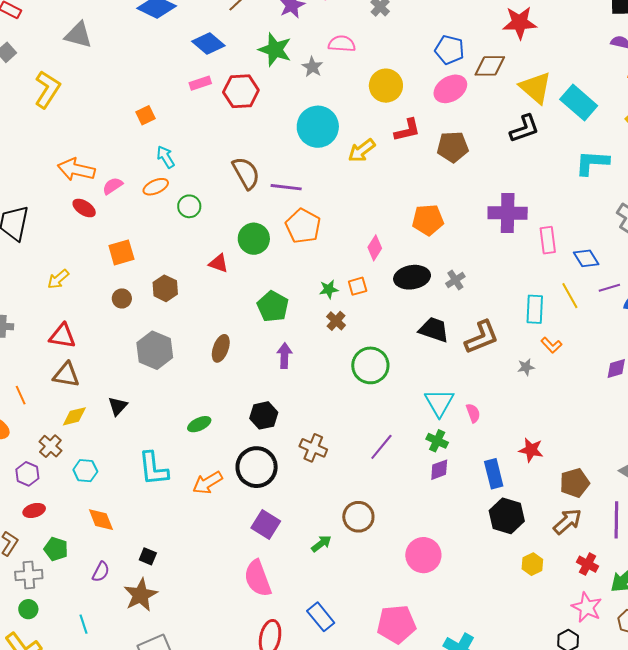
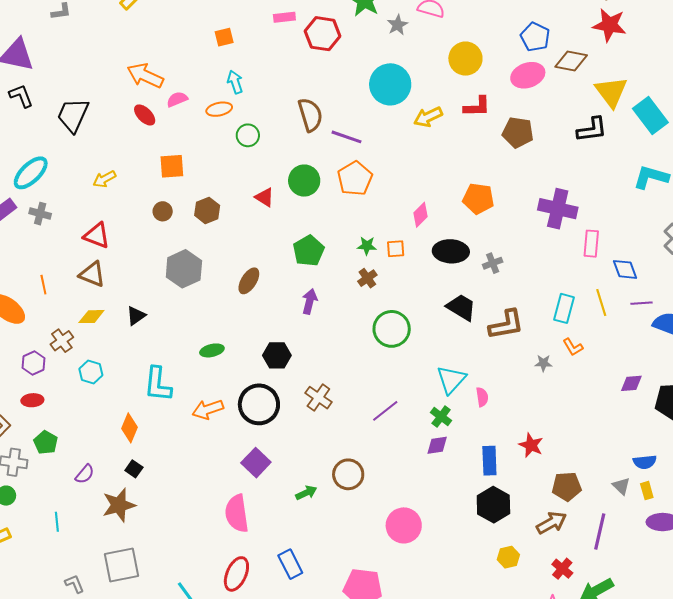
orange diamond: (101, 520) -> (130, 428), moved, turned 32

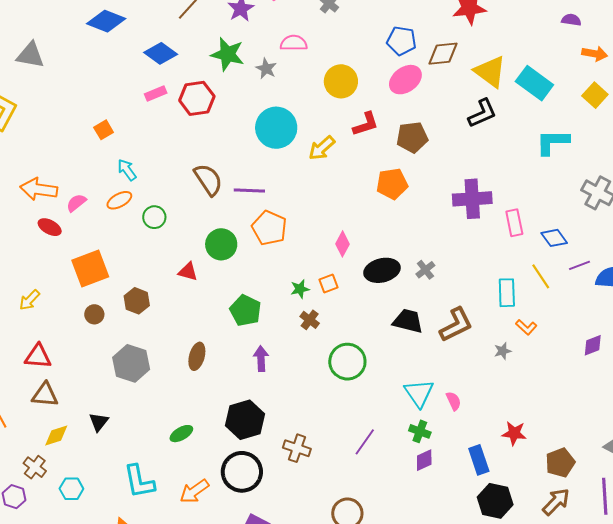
orange square: (172, 166) -> (90, 268), size x1.4
orange pentagon: (478, 199) -> (392, 184), moved
black hexagon: (277, 355) -> (245, 420), size x1.4

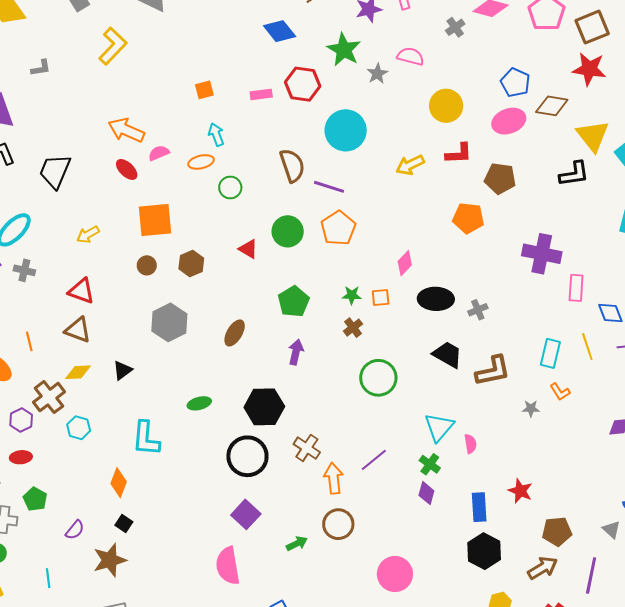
pink rectangle: (156, 94) -> (261, 94), moved
cyan circle: (276, 128) -> (346, 130), moved
purple diamond: (424, 460) -> (426, 493), turned -65
brown cross: (35, 467) -> (49, 397), size x1.4
orange arrow: (194, 491) -> (334, 478), moved, turned 104

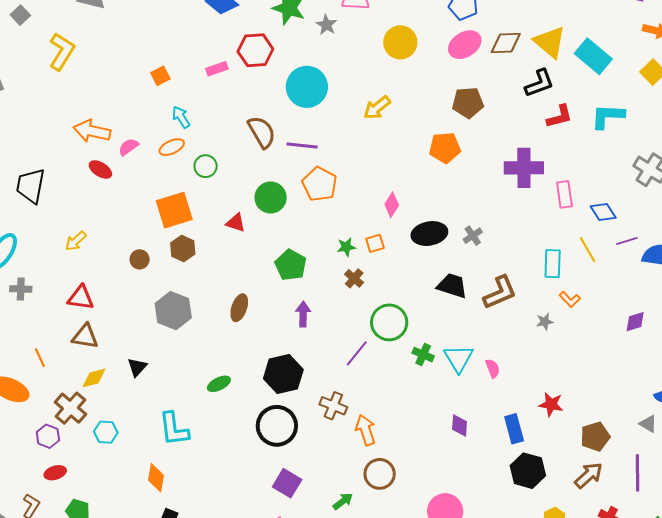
brown diamond: (552, 106) -> (506, 43), moved
red L-shape: (459, 154) -> (560, 116), moved
orange square: (155, 220) -> (174, 210), moved
purple line: (374, 460) -> (357, 353), moved
green cross: (430, 464) -> (423, 355), moved

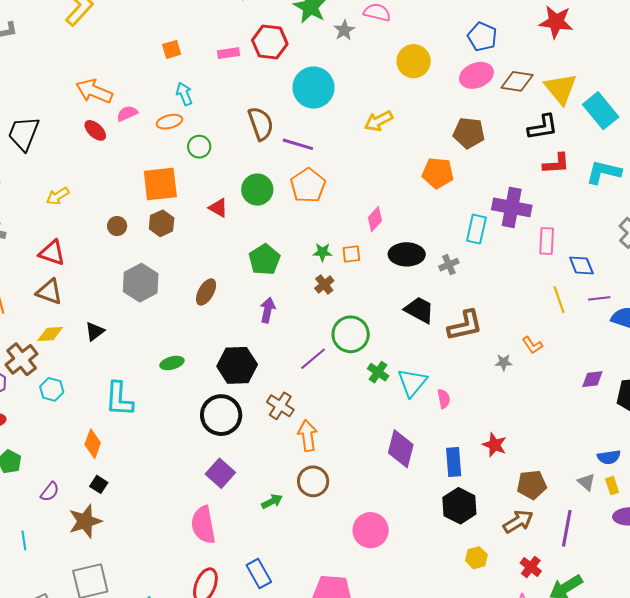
cyan rectangle: (553, 264) -> (476, 229), moved
purple diamond: (460, 426) -> (401, 449), size x1.6

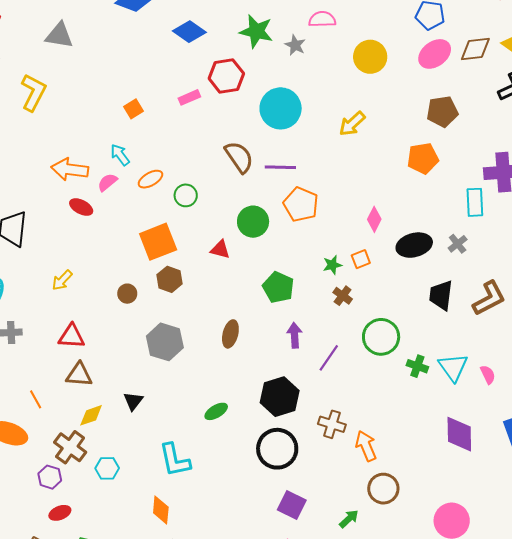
cyan arrow: (184, 94) -> (120, 155), moved
black trapezoid: (419, 310) -> (441, 295), turned -96
purple line: (313, 359) -> (329, 358), moved

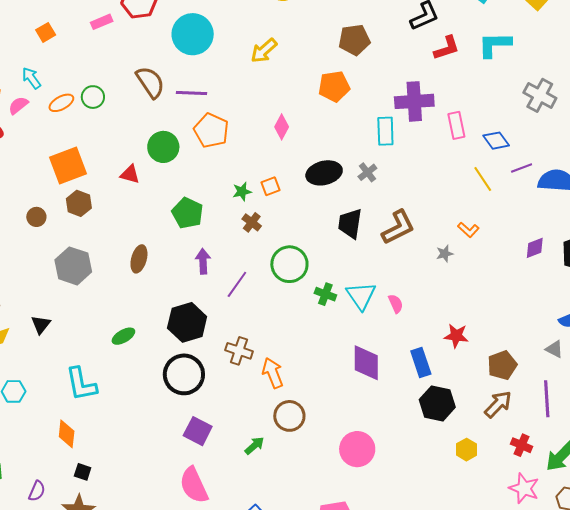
green circle: (186, 195) -> (93, 97), moved
pink diamond: (374, 219) -> (282, 127), moved

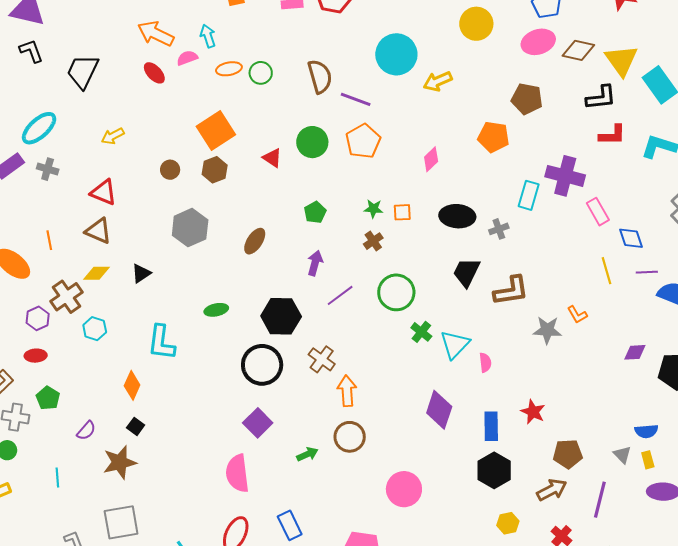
cyan circle: (193, 34) -> (396, 54), moved
pink rectangle: (456, 125) -> (598, 212), turned -36
orange square: (68, 166) -> (216, 130), turned -30
green pentagon: (188, 213) -> (315, 212), size x0.7
gray star: (445, 254) -> (547, 330), size x1.6

